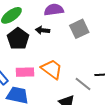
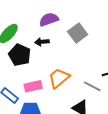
orange trapezoid: (52, 69) -> (59, 78), turned -65

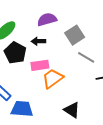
pink rectangle: (33, 86) -> (40, 65), moved
gray line: (92, 86) -> (86, 57), moved

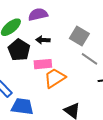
purple semicircle: (47, 19) -> (38, 14), moved
gray square: (75, 35) -> (79, 36), turned -30

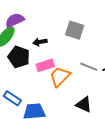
purple semicircle: (38, 14) -> (15, 20), moved
gray line: (90, 59) -> (89, 67), moved

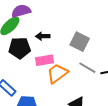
gray square: (75, 30) -> (80, 42), moved
black pentagon: (19, 57) -> (20, 48), turned -30

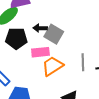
gray square: (80, 42) -> (54, 34), moved
gray line: (87, 68) -> (83, 62), turned 54

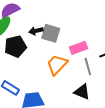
pink rectangle: (40, 52) -> (79, 48), moved
gray line: (83, 62) -> (88, 66), moved

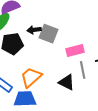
orange trapezoid: (57, 65) -> (31, 77), moved
black triangle: (82, 92) -> (67, 82), moved

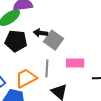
gray line: (83, 70) -> (47, 68), moved

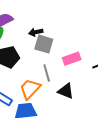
black arrow: (41, 33) -> (36, 32), moved

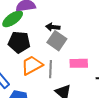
orange trapezoid: (30, 89) -> (32, 65), moved

